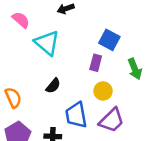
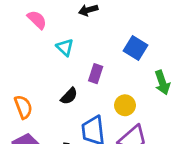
cyan triangle: (47, 43) -> (65, 47), size x0.6
purple rectangle: (96, 63) -> (96, 74), moved

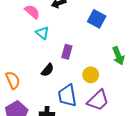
pink semicircle: (37, 20) -> (32, 12), moved
blue square: (135, 48) -> (97, 19), moved

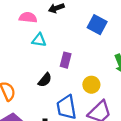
pink semicircle: (32, 12) -> (28, 17), turned -35
cyan triangle: (42, 33) -> (39, 40), turned -32

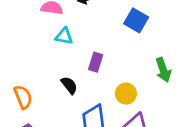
black semicircle: (45, 80) -> (69, 85), turned -80

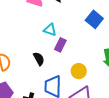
cyan triangle: (64, 36) -> (50, 30), moved

